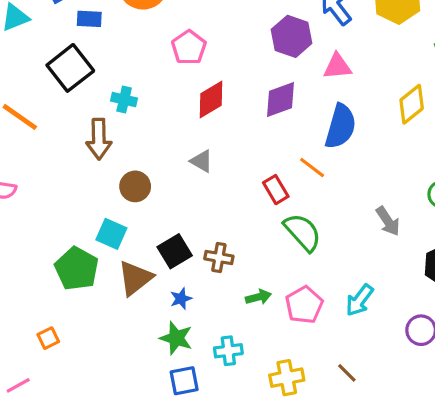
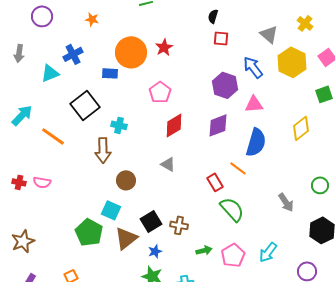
blue rectangle: (89, 19) -> (110, 73), moved

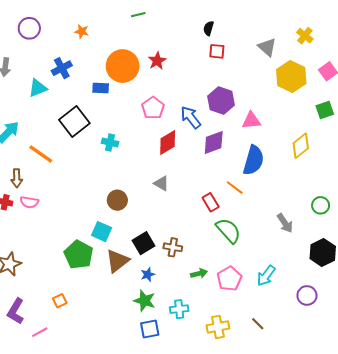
blue arrow: (253, 67) -> (191, 117), moved
brown arrow: (103, 150) -> (17, 178), moved, size x0.7

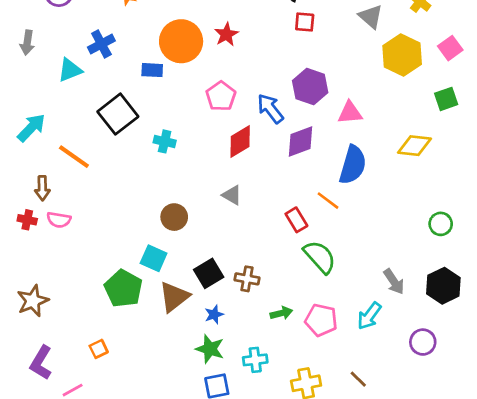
yellow diamond: (301, 146) -> (415, 146), turned 45
gray arrow: (285, 223) -> (394, 282), moved
pink pentagon: (229, 279) -> (321, 320), turned -30

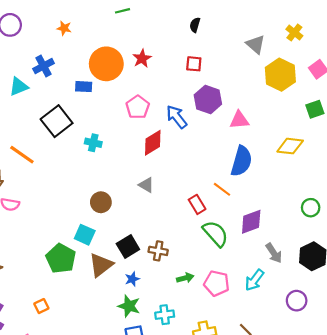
red square: (305, 22) -> (194, 64), moved
purple diamond: (301, 141) -> (251, 222), moved

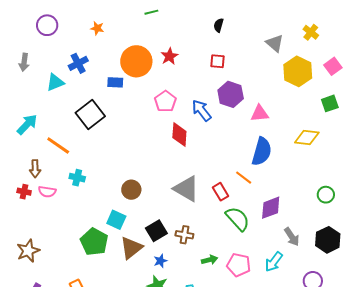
cyan cross: (93, 143) -> (77, 178), moved
red diamond: (153, 143) -> (179, 135), turned -55
gray triangle: (146, 185) -> (186, 189), moved, size x1.8

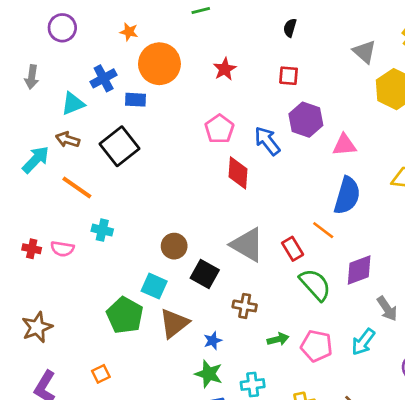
orange circle: (136, 61) -> (159, 64), moved
blue rectangle: (115, 82) -> (136, 100), moved
brown arrow: (35, 169) -> (68, 140), moved, turned 108
black square: (156, 231) -> (205, 274), moved, turned -30

